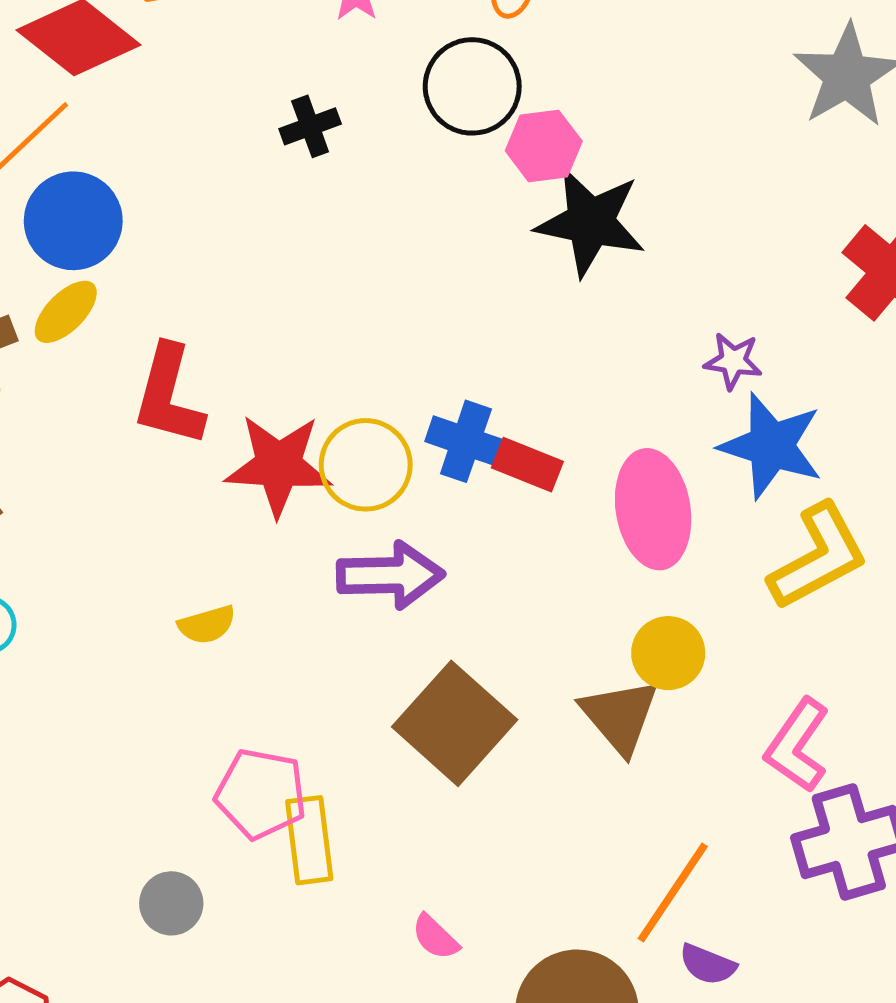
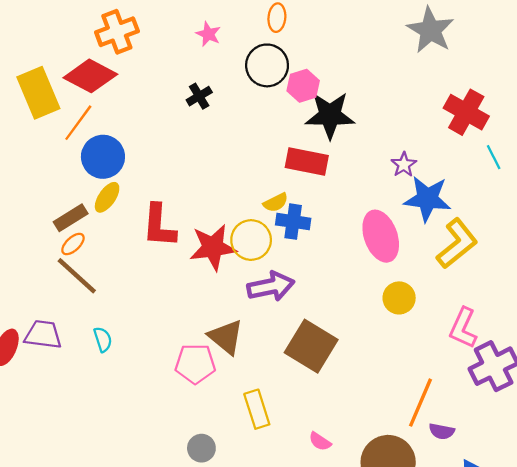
purple star: (733, 361) -> (404, 165), turned -30
red rectangle: (527, 465) -> (307, 161), moved, size x1.4
yellow semicircle: (207, 625) -> (276, 203), moved
brown triangle: (620, 716) -> (226, 337), moved
pink pentagon: (261, 794) -> (195, 364), moved

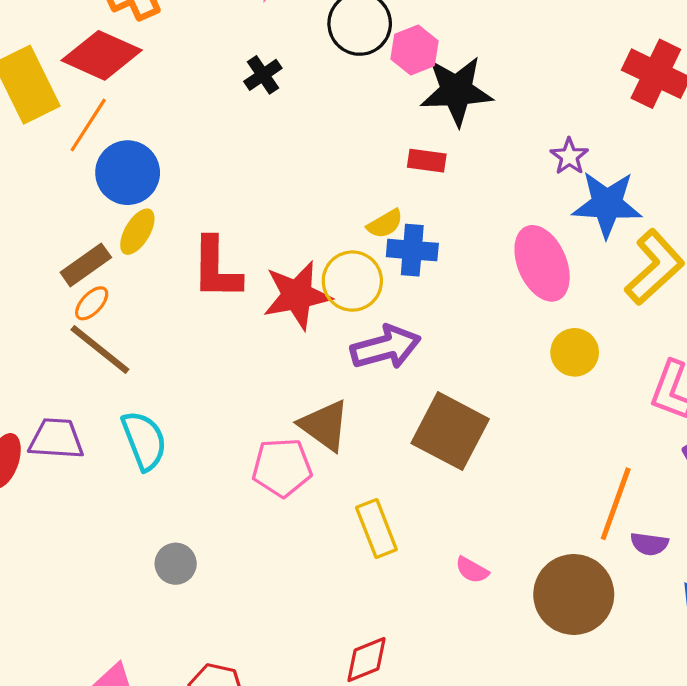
red rectangle: (307, 161) -> (427, 161), size x0.6
cyan semicircle: (103, 339) -> (144, 440), size x1.6
gray circle: (201, 448) -> (176, 564), moved

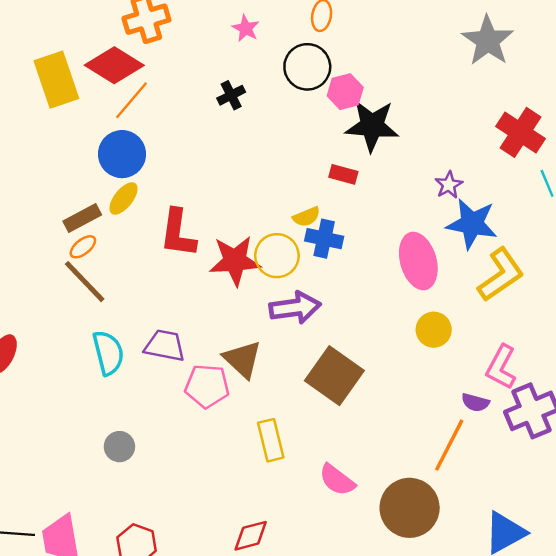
orange line: (88, 125) -> (132, 100), moved
purple trapezoid: (56, 439) -> (165, 346), moved
purple semicircle: (649, 544) -> (475, 402), moved
pink semicircle: (472, 570) -> (337, 480), size x1.5

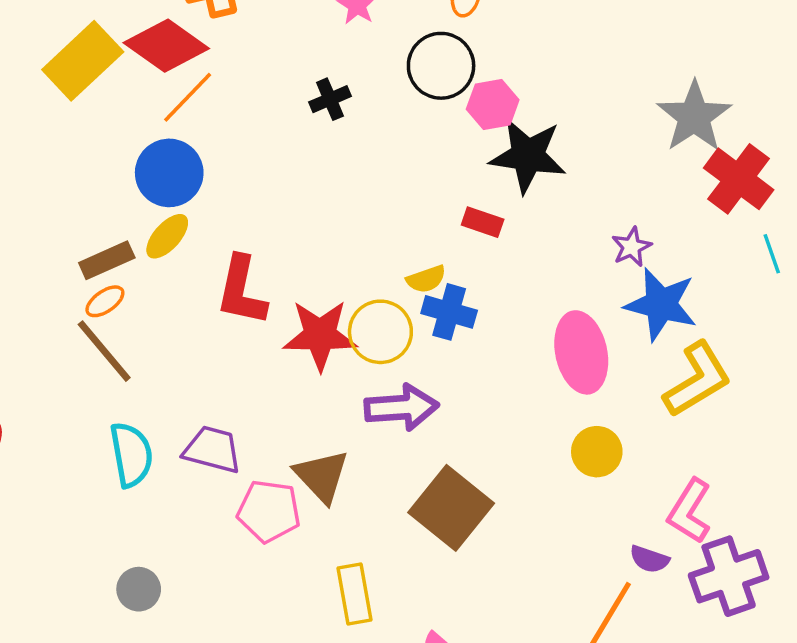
gray star: (488, 41) -> (694, 117), moved
yellow rectangle: (56, 80) -> (83, 61), turned 62

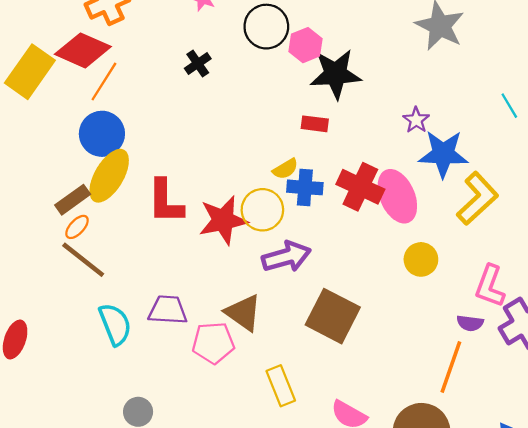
red cross: (739, 179) -> (360, 187), moved
yellow ellipse: (167, 236) -> (109, 176), size x1.6

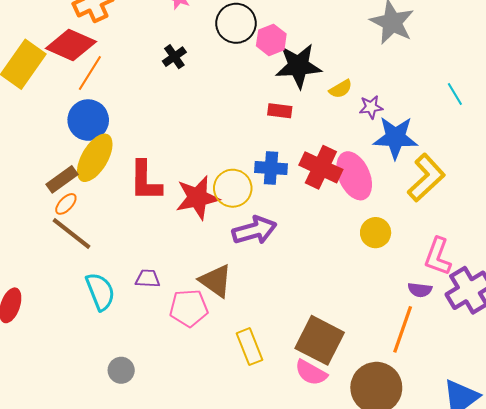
purple star: (416, 120) -> (371, 107), turned 30
yellow semicircle: (285, 169) -> (341, 89), moved
purple trapezoid: (168, 310) -> (148, 279), size x0.7
brown square: (333, 316) -> (320, 340), moved

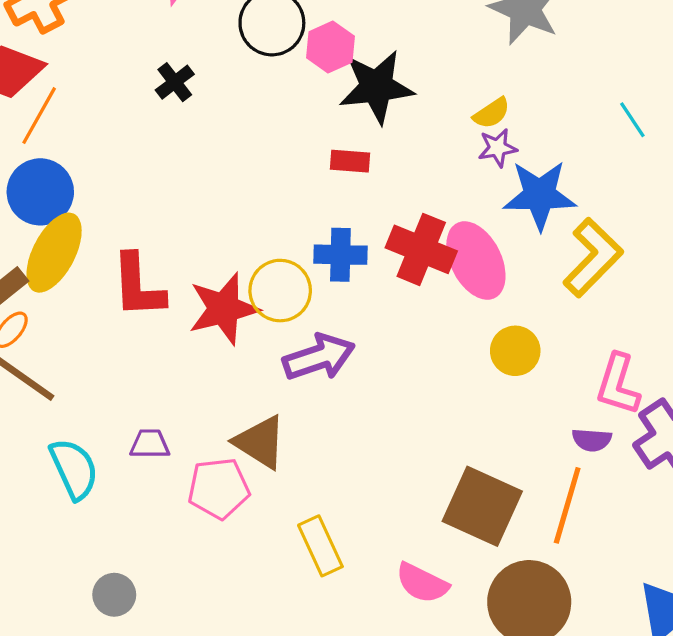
yellow semicircle: (341, 89) -> (492, 113), moved
brown square: (320, 340) -> (482, 506), moved

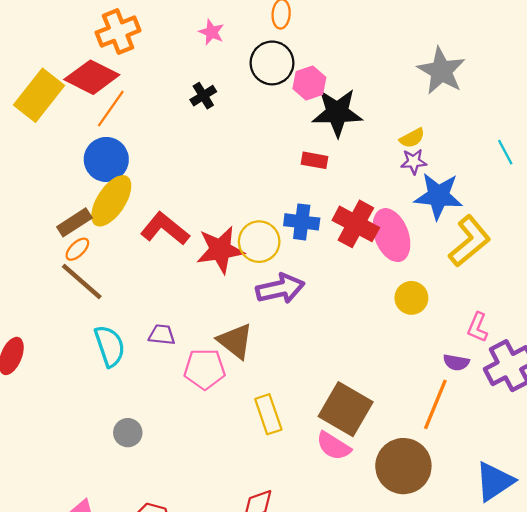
red L-shape: (138, 286) -> (165, 229), turned 126
pink L-shape: (618, 384) -> (477, 327), size x0.7
brown square: (482, 506) -> (346, 409), moved

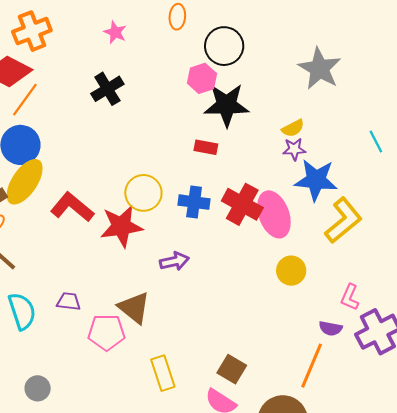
black circle: (272, 63) -> (224, 46), moved
black cross: (203, 96) -> (107, 89), size x1.4
yellow circle: (259, 242) -> (143, 193), moved
purple arrow: (280, 289) -> (174, 261), size x0.7
brown square: (346, 409) -> (232, 369), size x0.6

